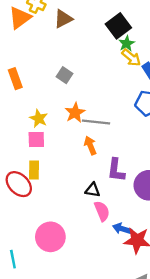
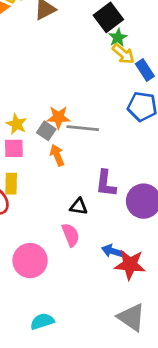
gray square: (64, 75) -> (46, 131), moved
orange star: (75, 113) -> (58, 117), turned 30
orange arrow: (90, 145) -> (57, 155), moved
pink semicircle: (102, 211) -> (71, 235), moved

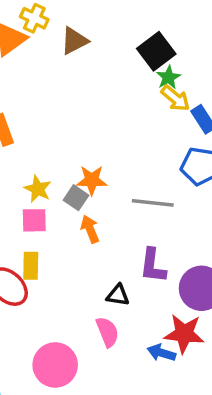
gray line: (83, 128) -> (153, 203), moved
red star: (130, 265) -> (184, 334), moved

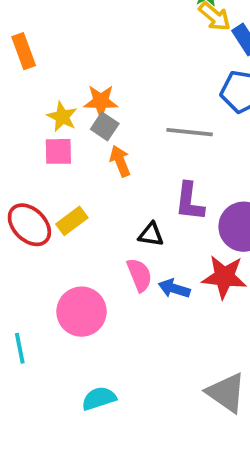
orange star: (92, 180) -> (101, 101), moved
yellow rectangle: (31, 266) -> (72, 221), moved, turned 52
blue arrow: (161, 353) -> (174, 288), moved

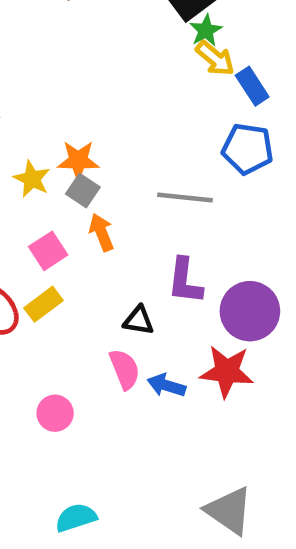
pink square: (58, 151) -> (48, 251), moved, turned -32
pink circle: (82, 312) -> (55, 413), size x0.6

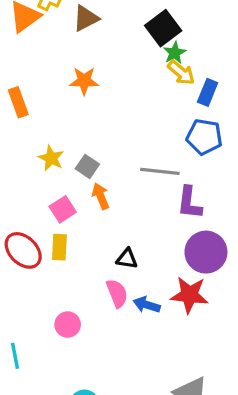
blue rectangle: (252, 86) -> (208, 92), turned 55
orange star: (78, 160) -> (84, 81), moved
purple L-shape: (185, 281) -> (189, 203), moved
yellow rectangle: (43, 304) -> (59, 247), turned -50

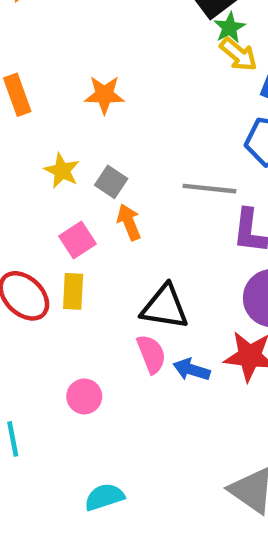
orange star: (84, 81) -> (104, 95), moved
black triangle: (127, 259) -> (165, 307), size x1.6

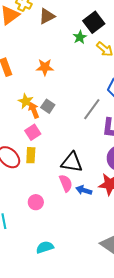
green star: (230, 28) -> (80, 37), moved
gray line: (209, 189) -> (92, 109), turned -60
orange arrow: (129, 222) -> (34, 110), moved

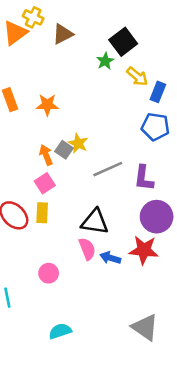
orange star: (45, 67) -> (47, 105), moved
yellow star: (26, 101) -> (78, 143), moved
gray line: (92, 109) -> (108, 169), moved, turned 30

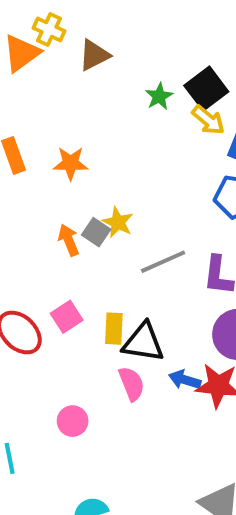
black square: (123, 42) -> (206, 89), moved
pink square: (45, 183) -> (67, 317), moved
yellow rectangle: (42, 213) -> (114, 329), moved
blue arrow: (110, 258) -> (185, 380), moved

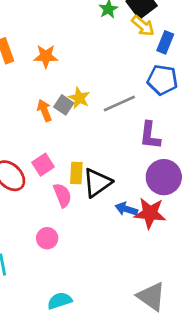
gray line: (163, 262) -> (119, 104), moved
black triangle: (143, 342) -> (97, 183), turned -44
pink semicircle: (132, 384) -> (62, 195), moved

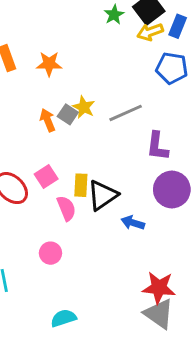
yellow arrow: (143, 26) -> (150, 32), turned 120
blue rectangle: (165, 42) -> (178, 26), moved
blue pentagon: (162, 80) -> (172, 68), moved
red star: (150, 213) -> (159, 288), moved

